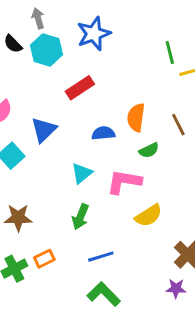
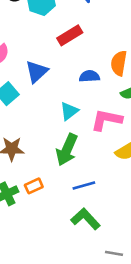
green arrow: (80, 217) -> (67, 150), size x1.4

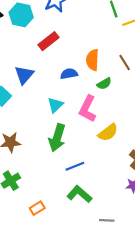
pink L-shape: (106, 120) -> (88, 109), turned -68
orange rectangle: (34, 186) -> (37, 208), moved

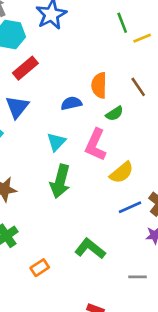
red rectangle: (49, 41) -> (25, 68), moved
blue line: (75, 166) -> (130, 207), moved
gray line: (107, 220) -> (137, 277), moved

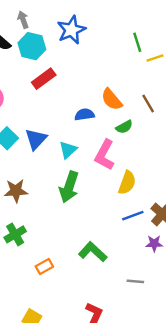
orange semicircle: (99, 85) -> (112, 99), turned -45
blue triangle: (17, 107) -> (36, 139), moved
yellow semicircle: (122, 173) -> (127, 183), turned -35

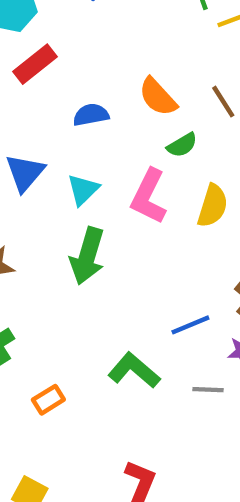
blue semicircle: (84, 115) -> (91, 115), moved
yellow semicircle: (127, 183) -> (213, 206), moved
blue line: (133, 216) -> (190, 325), moved
gray line: (135, 281) -> (208, 390), moved

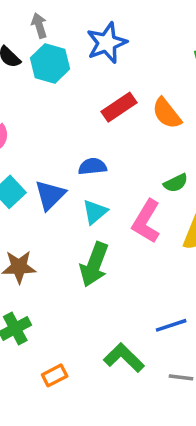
red rectangle: (35, 64) -> (119, 107), moved
orange semicircle: (158, 97) -> (167, 113), moved
blue semicircle: (91, 115) -> (92, 166), moved

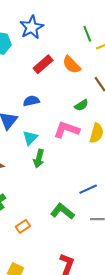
cyan triangle: (95, 212) -> (30, 138), moved
pink L-shape: (146, 221) -> (67, 130), turned 85
green arrow: (94, 265) -> (39, 159), size x0.7

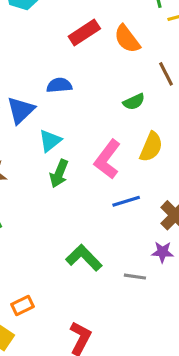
pink L-shape: (67, 130) -> (107, 159), moved, turned -80
blue line: (88, 189) -> (126, 201), moved
orange rectangle: (23, 226) -> (22, 305), moved

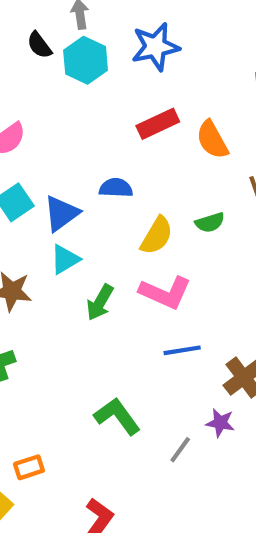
cyan triangle: (50, 141) -> (65, 259), moved
yellow semicircle: (151, 147) -> (157, 236), moved
pink L-shape: (107, 159) -> (165, 293), turned -111
gray line: (135, 277) -> (180, 450), turned -70

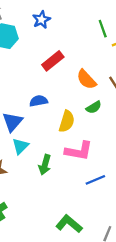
blue star: (155, 47) -> (41, 20), size x0.7
orange semicircle: (212, 140) -> (86, 79), moved

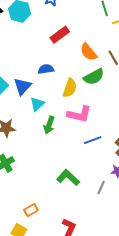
green semicircle: (94, 107) -> (94, 77), size x1.5
cyan triangle: (20, 146) -> (37, 104), moved

